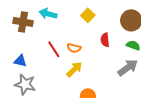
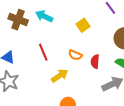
red semicircle: (105, 40) -> (95, 62), moved
orange semicircle: (74, 48) -> (75, 55), moved

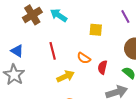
brown cross: (18, 20) -> (32, 15), turned 30
yellow square: (83, 25) -> (96, 30), turned 32

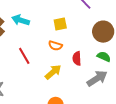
orange semicircle: (84, 58) -> (55, 46), moved
yellow arrow: (66, 76) -> (53, 72), moved

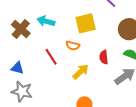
yellow square: (60, 24) -> (86, 23), size x1.5
orange semicircle: (55, 46) -> (73, 46), moved

